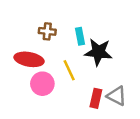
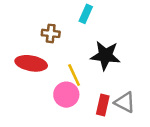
cyan rectangle: (80, 36) -> (86, 14), moved, turned 35
pink circle: (42, 84) -> (66, 95), moved

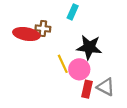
red ellipse: (31, 63) -> (26, 34), moved
pink circle: (66, 95) -> (79, 69), moved

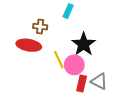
red ellipse: (26, 34) -> (29, 45), moved
black star: (89, 47) -> (84, 44), turned 30

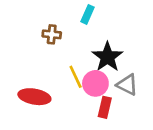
red ellipse: (29, 45) -> (34, 97), moved
gray triangle: (99, 81) -> (127, 85), moved

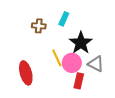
cyan rectangle: (88, 14) -> (64, 19), moved
red ellipse: (34, 97) -> (26, 73), turned 65

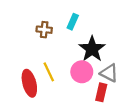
yellow line: (57, 58) -> (49, 72), moved
red rectangle: (79, 81) -> (101, 92), moved

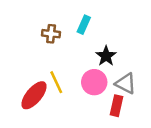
black star: (92, 49) -> (106, 56), size x0.7
red ellipse: (29, 83) -> (34, 95), turned 55

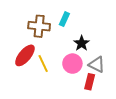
brown cross: (51, 34) -> (39, 26), size x1.5
red ellipse: (34, 95) -> (25, 55), moved

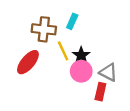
black star: (82, 43) -> (81, 55), moved
yellow line: (43, 64) -> (63, 51), moved

